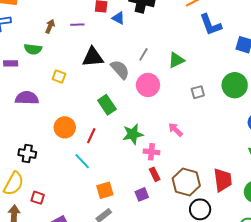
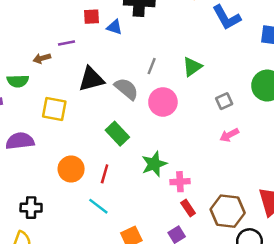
brown arrow: (50, 26) -> (42, 58), moved, turned -120
yellow square: (59, 76) -> (54, 109), size x1.5
pink arrow: (175, 130) -> (229, 135), moved, turned -63

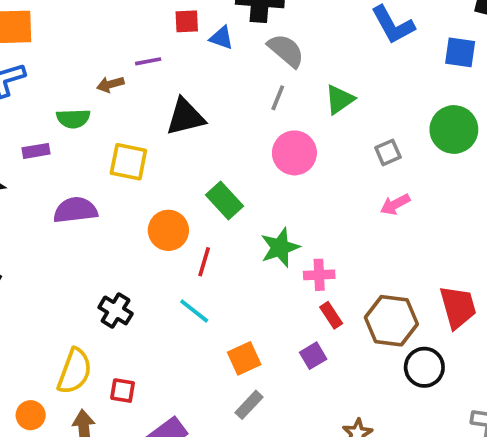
gray semicircle: (126, 89) -> (286, 51), moved
orange circle: (71, 169) -> (168, 230), moved
black cross: (31, 208) -> (116, 310), moved, turned 30

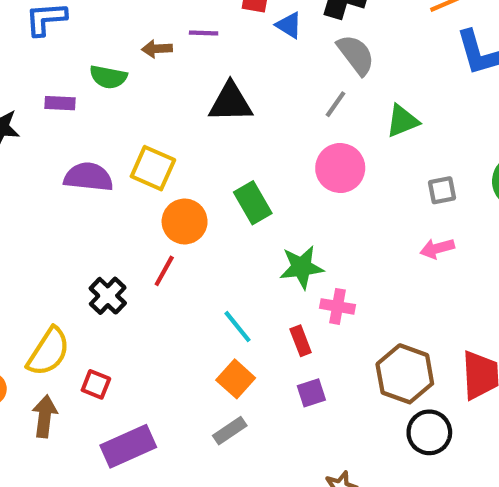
yellow square: (128, 162) -> (153, 168), moved
red line: (204, 262) -> (164, 271), moved
cyan line: (194, 311) -> (238, 327), moved
red rectangle: (331, 315) -> (301, 341), moved
orange square: (244, 358) -> (236, 379), turned -36

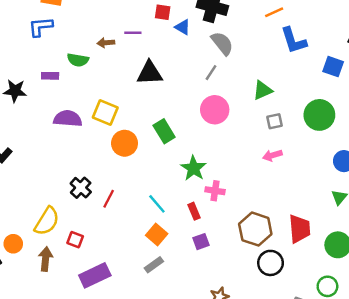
green triangle: (402, 121) -> (263, 90), moved
green star: (302, 267) -> (194, 168), turned -30
red line: (164, 271) -> (109, 199), moved

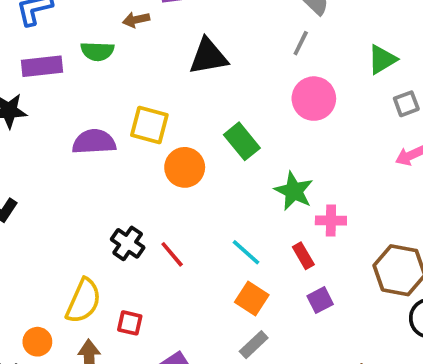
purple rectangle: (50, 76) -> (42, 66), moved, size x1.5
red line: (109, 199) -> (172, 254), turned -60

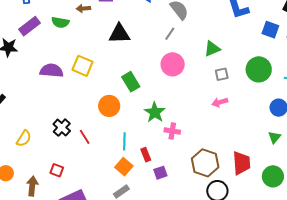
purple rectangle: (42, 66) -> (29, 26), turned -40
orange circle: (185, 167) -> (109, 106), moved
cyan line: (246, 252) -> (124, 141), turned 42
red rectangle: (303, 256) -> (146, 155), moved
yellow semicircle: (83, 301) -> (24, 138), moved, size x0.7

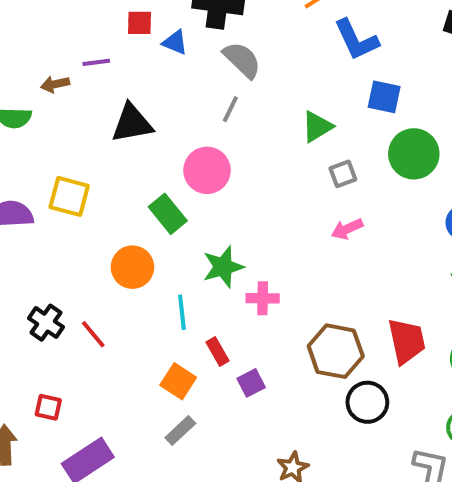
blue square: (270, 30) -> (384, 97), moved
pink circle: (173, 64) -> (207, 170), moved
green star: (155, 112) -> (223, 267), turned 30
cyan line: (124, 141) -> (182, 312), moved

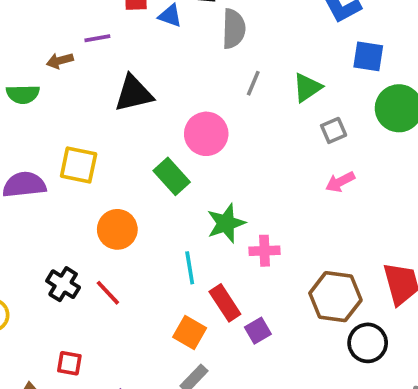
gray semicircle: (242, 60) -> (234, 29), turned 51
gray line: (230, 109) -> (253, 83), moved
orange circle: (132, 267) -> (117, 229), moved
red rectangle: (217, 352) -> (225, 303), size x1.4

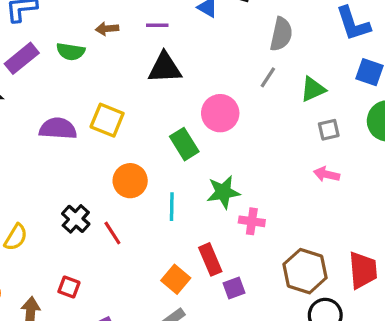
gray semicircle: (234, 29) -> (281, 34), moved
purple line: (97, 38) -> (157, 25), moved
pink arrow: (340, 182) -> (327, 174), turned 30
cyan line: (190, 268) -> (172, 207), moved

